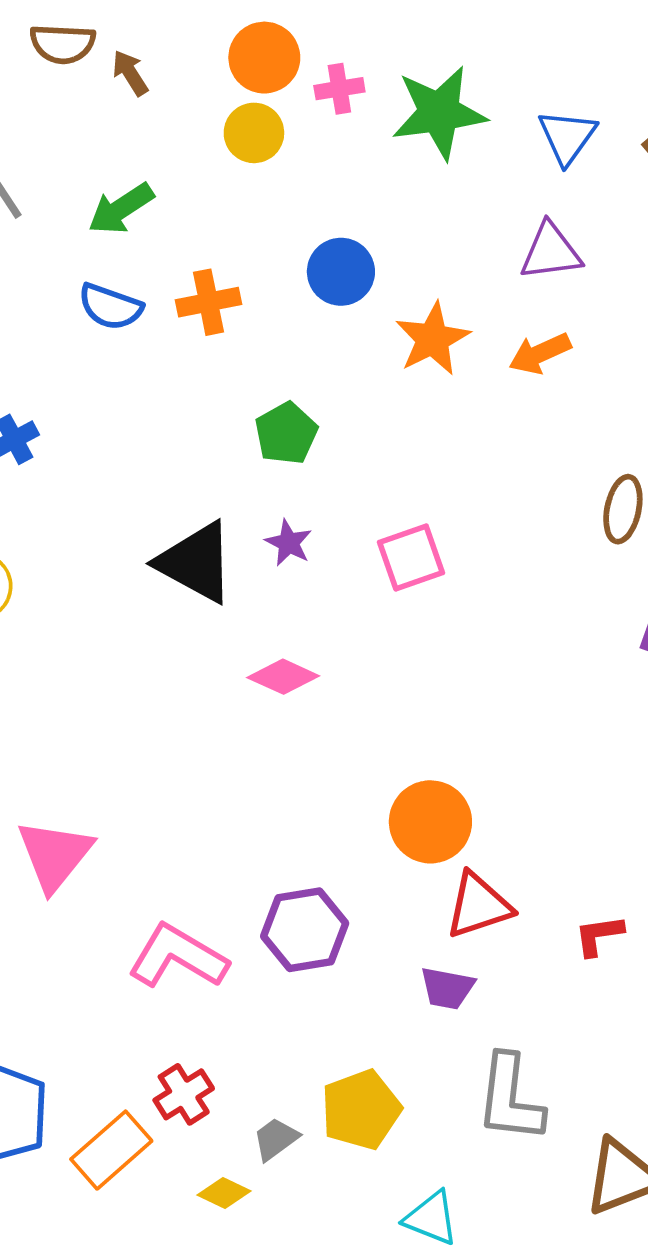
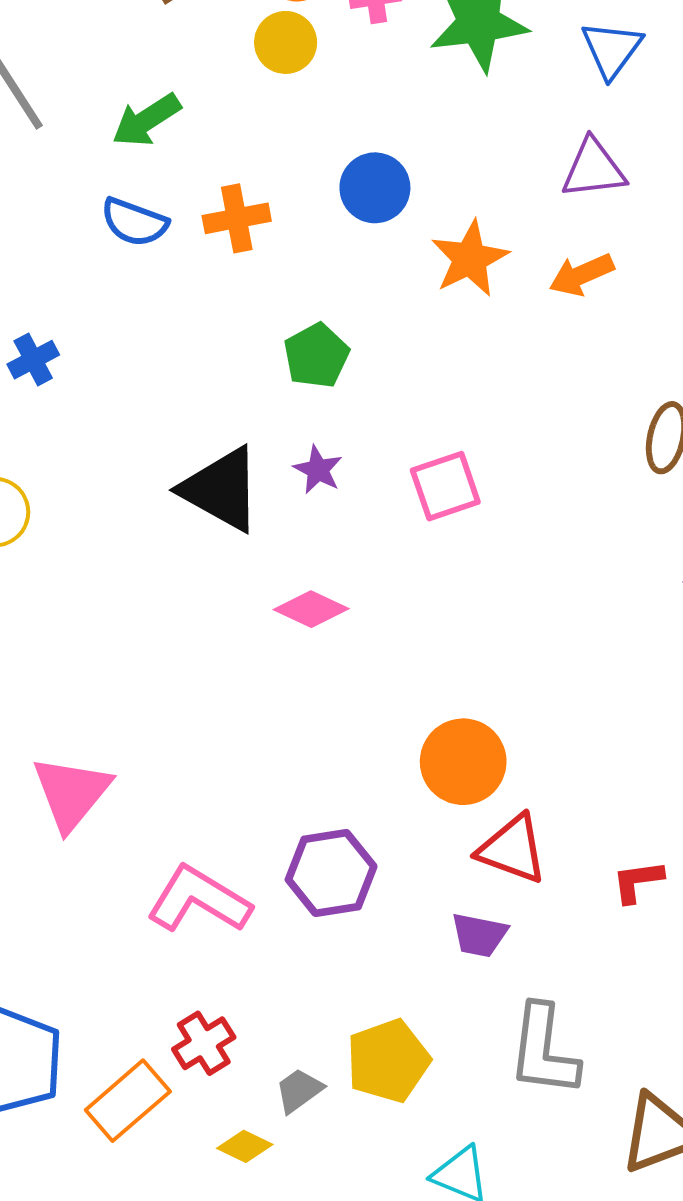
red triangle: (478, 905) -> (512, 849), turned 38

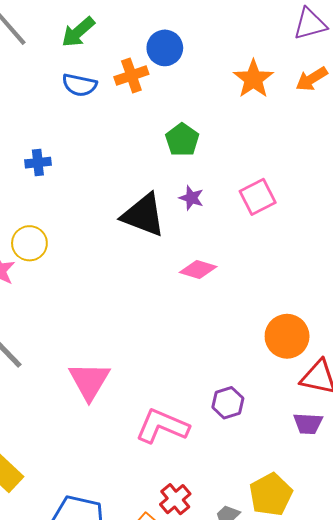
blue circle: (375, 188) -> (165, 48), moved
blue cross: (33, 360) -> (38, 163), turned 30
purple hexagon: (331, 873) -> (228, 403), size x0.7

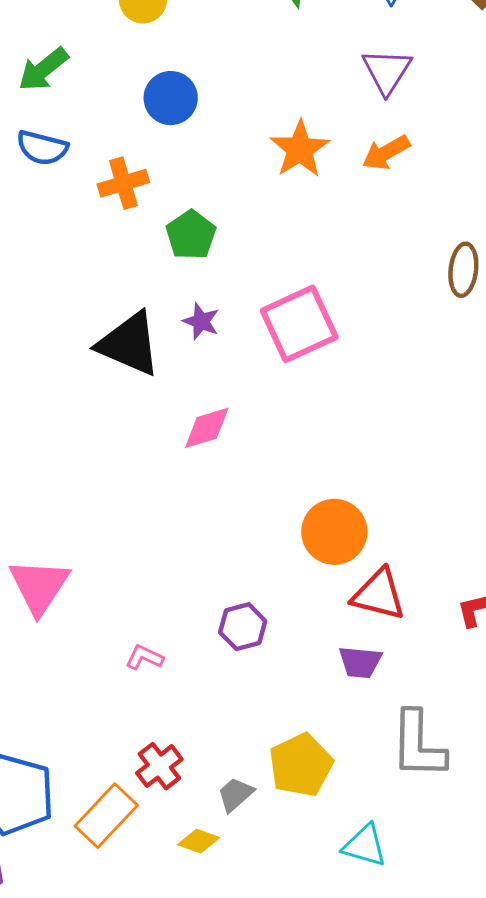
purple triangle: (310, 24) -> (387, 71), turned -45
orange cross: (131, 76) -> (123, 183), moved
pink square: (258, 197) -> (299, 324), size x1.4
pink diamond: (198, 270) -> (207, 428), turned -36
pink L-shape: (162, 426) -> (144, 657), size x0.5

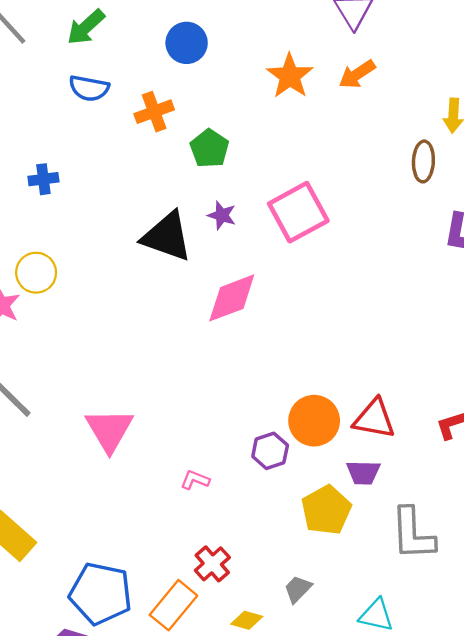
pink diamond: (207, 428) -> (232, 298), size x1.4
orange circle: (334, 532) -> (314, 421), moved
yellow pentagon: (301, 765) -> (326, 510), moved
gray trapezoid: (235, 794) -> (298, 589), moved

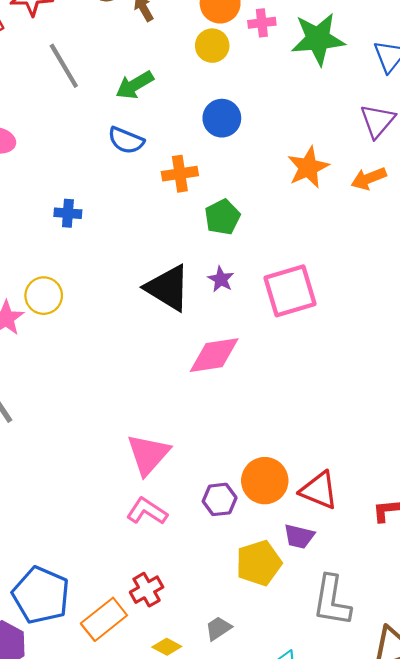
pink triangle: (109, 430) -> (148, 454), moved
pink L-shape: (195, 480) -> (147, 511), size x1.5

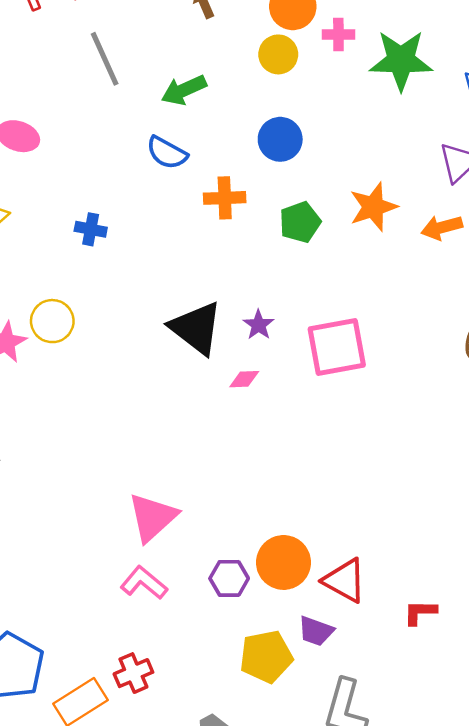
green pentagon: (222, 217) -> (300, 222), moved
pink diamond: (214, 355) -> (244, 379), moved, size x0.5

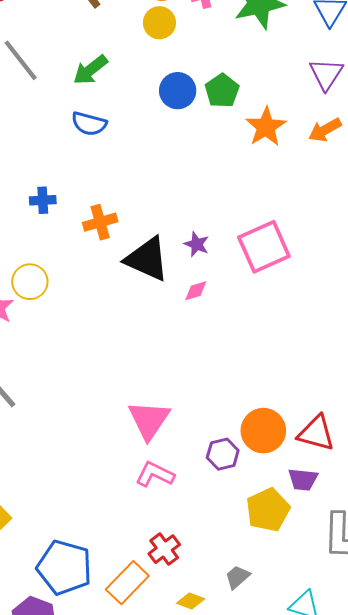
orange cross: (225, 198) -> (100, 222), moved
green pentagon: (300, 222) -> (222, 91), moved

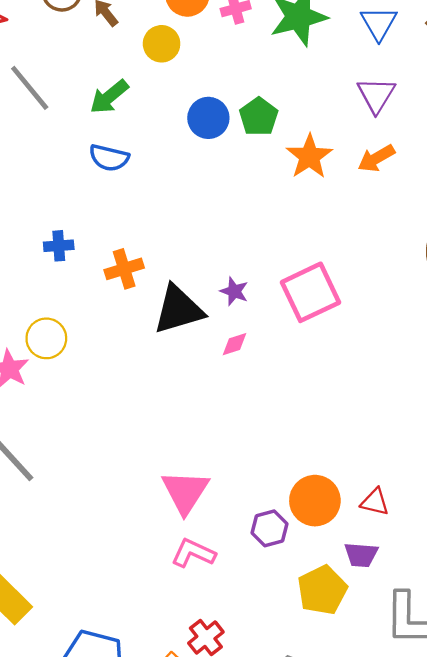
yellow circle: (159, 23) -> (162, 44), moved
black triangle: (147, 259) -> (178, 309), turned -39
red triangle: (316, 433) -> (375, 502), size x0.7

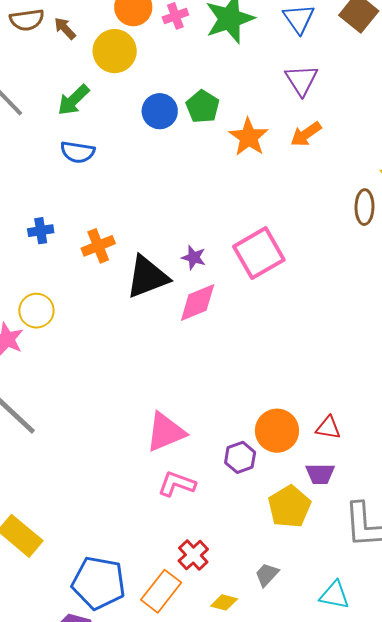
yellow circle: (162, 44) -> (115, 51), size x1.4
pink diamond: (234, 344) -> (198, 302), size x1.8
pink triangle: (185, 492) -> (166, 432), turned 39

